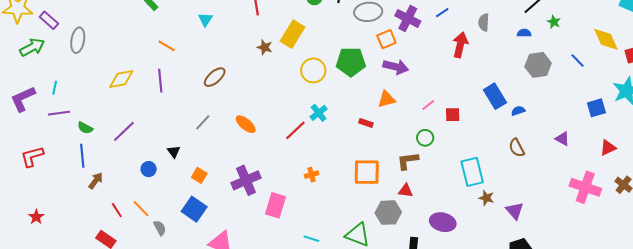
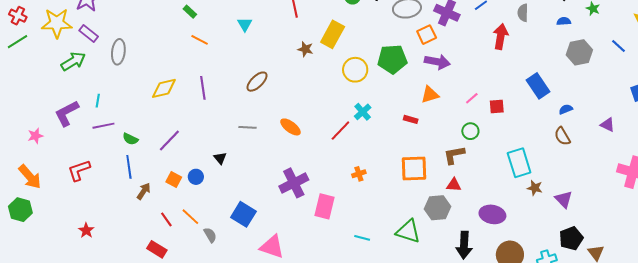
orange line: (167, 46) -> (200, 40), moved
blue semicircle: (518, 111) -> (566, 109), moved
gray line: (203, 122) -> (247, 127), turned 54
orange square: (199, 175) -> (174, 180), moved

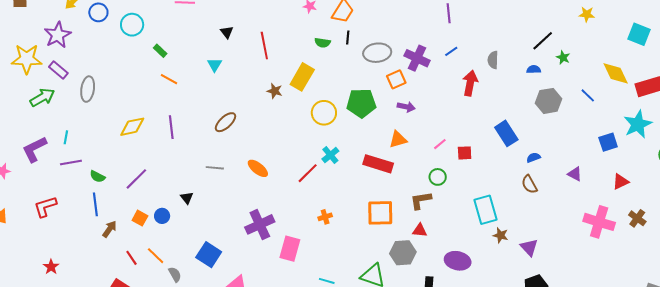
purple arrow: (437, 62) -> (406, 107), size x0.7
red rectangle: (411, 119) -> (378, 164), size x2.0

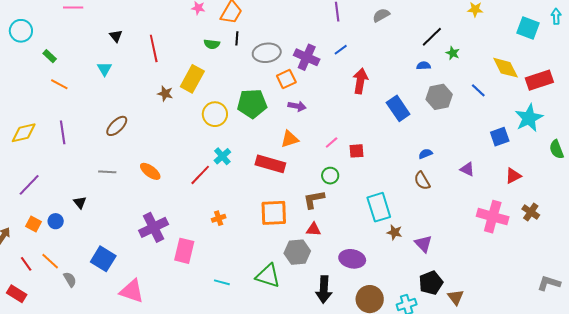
gray semicircle: (493, 60) -> (381, 15), moved, turned 60
blue rectangle: (506, 133) -> (398, 108), moved

